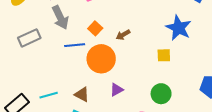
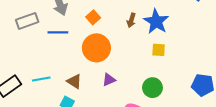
blue star: (179, 28) -> (156, 22), moved
brown arrow: (123, 35) -> (131, 20), moved, turned -48
blue line: (75, 45) -> (58, 32), moved

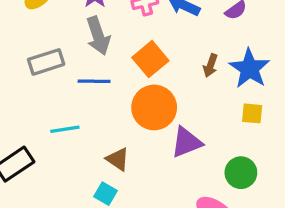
orange square: (93, 17) -> (150, 59), size x1.5
cyan line: (41, 79) -> (65, 129), moved
purple triangle: (109, 80) -> (186, 142), moved, size x1.5

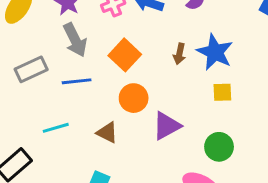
orange circle: (154, 107) -> (134, 98), size x0.7
brown triangle: (118, 159) -> (107, 133), moved

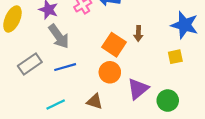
blue star: (215, 52) -> (185, 25), moved
orange square: (125, 55) -> (114, 45), moved
green circle: (219, 147) -> (168, 101), moved

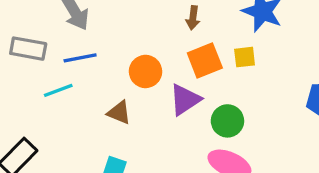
orange square: (114, 45) -> (205, 60), moved, turned 30
gray rectangle: (30, 64) -> (28, 49), turned 40
cyan line: (56, 104) -> (58, 90), moved

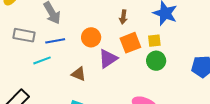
orange circle: (145, 71) -> (91, 37), moved
purple triangle: (185, 100) -> (108, 59), moved
green circle: (227, 121) -> (156, 61), moved

